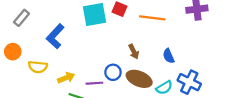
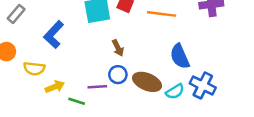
brown arrow: (134, 52) -> (118, 48), moved
blue semicircle: (169, 56) -> (180, 56), size x1.5
yellow arrow: (66, 78) -> (55, 87), moved

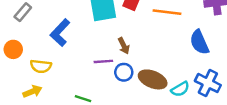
blue semicircle: (180, 56) -> (199, 42), moved
yellow arrow: (55, 87) -> (32, 91), moved
purple line: (97, 87) -> (103, 61), moved

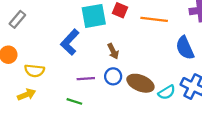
blue L-shape: (60, 33) -> (70, 42), moved
purple line: (103, 61) -> (86, 79), moved

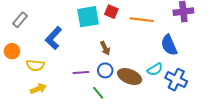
blue L-shape: (70, 42) -> (53, 38), moved
cyan semicircle: (167, 92) -> (155, 69), moved
yellow arrow: (27, 95) -> (38, 89), moved
green line: (74, 101) -> (98, 93), moved, turned 32

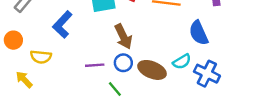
brown arrow: (105, 48) -> (123, 36), size x1.5
yellow arrow: (38, 89) -> (24, 80), moved, turned -112

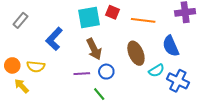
brown arrow: (123, 36) -> (94, 49), moved
orange circle: (13, 40) -> (12, 65), moved
brown ellipse: (152, 70) -> (136, 53), moved, turned 45

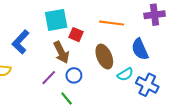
red square: (112, 12) -> (76, 35), moved
purple line: (82, 74) -> (49, 78), turned -42

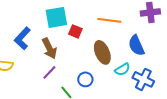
brown arrow: (61, 52) -> (49, 48), moved
blue circle: (74, 75) -> (85, 79), moved

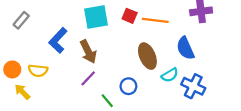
red square: (75, 31) -> (130, 16), moved

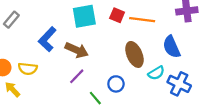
brown arrow: (88, 52) -> (77, 50), turned -40

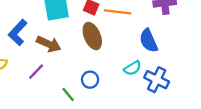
brown ellipse: (134, 54) -> (92, 36), moved
purple line: (77, 76) -> (36, 72), moved

